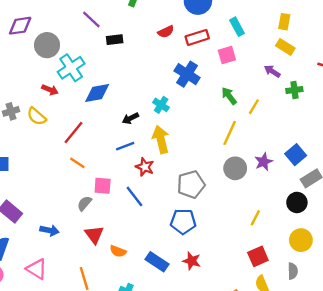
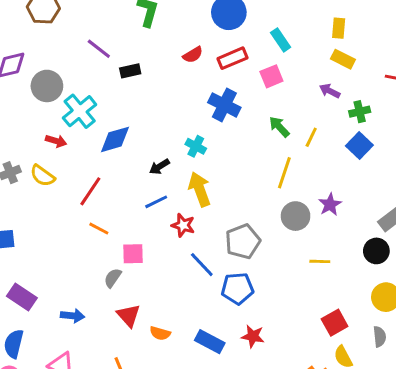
blue square: (296, 155) -> (359, 145), moved
blue line: (134, 196) -> (202, 265), moved
yellow line: (255, 218) -> (320, 261), moved, turned 70

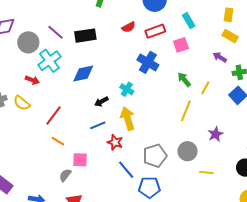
purple line: (99, 49) -> (56, 32), moved
black rectangle: (130, 71) -> (85, 36), size x1.5
blue diamond: (115, 139) -> (83, 74), moved
gray circle: (296, 216) -> (187, 151), moved

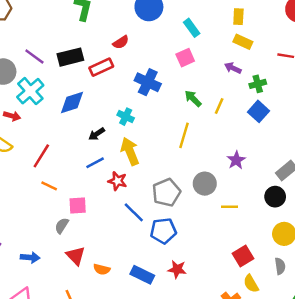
red rectangle: (155, 31) -> (101, 67), moved
yellow line: (186, 111) -> (184, 135), moved

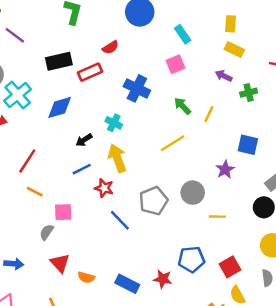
purple line: (34, 56) -> (15, 35), moved
blue square: (259, 111) -> (248, 145), moved, turned -30
yellow line: (184, 135) -> (173, 143), turned 40
blue pentagon: (163, 231) -> (191, 259), moved

